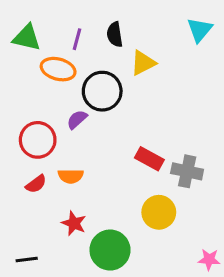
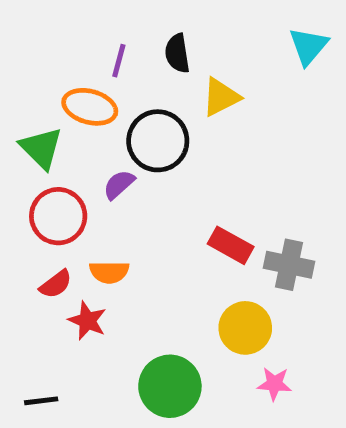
green triangle: (27, 38) -> (41, 148), moved, turned 32
red star: (74, 223) -> (87, 321), moved
pink star: (209, 259) -> (274, 384), moved

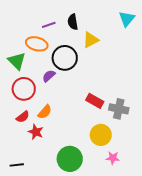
purple line: (119, 61) -> (49, 25), turned 56
orange semicircle: (109, 272) -> (45, 112), turned -49

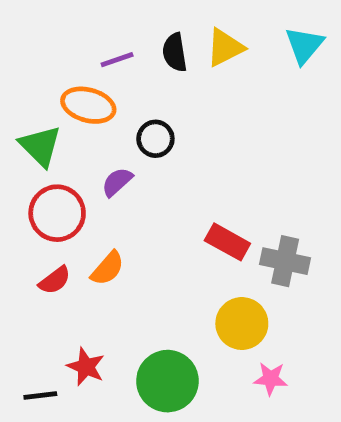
yellow triangle: (91, 40) -> (225, 48), moved
black circle: (65, 58) -> (155, 139), size x0.6
red star: (36, 132) -> (86, 367), moved

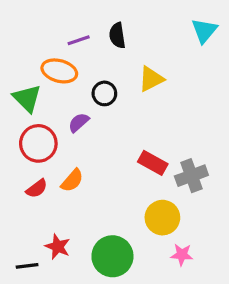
yellow triangle: (225, 48) -> (151, 79), moved
gray cross: (285, 261) -> (191, 176), turned -32

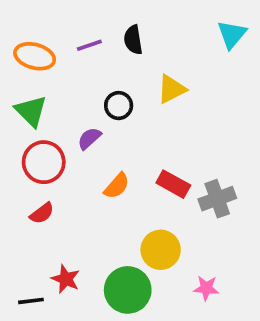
orange ellipse: (59, 71) -> (35, 56), moved
orange semicircle: (72, 181) -> (117, 186), moved
yellow circle: (162, 218) -> (161, 250), moved

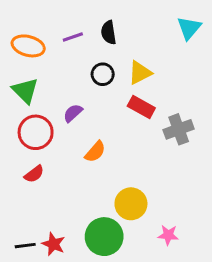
black circle: (119, 106) -> (103, 74), moved
red rectangle: (173, 184) -> (141, 107), moved
gray cross: (217, 199) -> (179, 129), moved
red star: (66, 279) -> (53, 244), moved

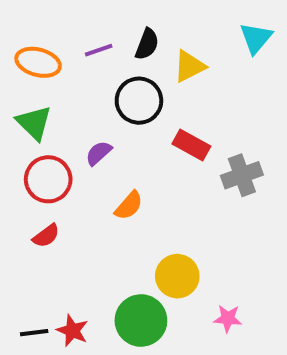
black semicircle: (109, 33) -> (147, 44), turned -150
yellow triangle: (140, 73) -> (189, 66), moved
black circle: (103, 74) -> (139, 101), size x1.5

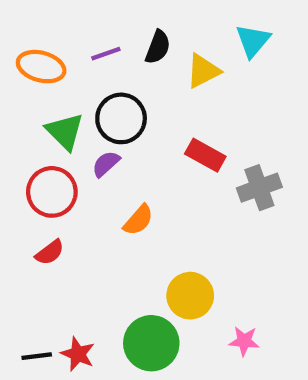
cyan triangle: (256, 38) -> (253, 41), moved
black circle: (139, 101) -> (121, 118), moved
green triangle: (34, 123) -> (65, 131), moved

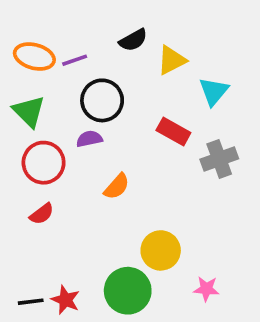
cyan triangle: (253, 41) -> (214, 91), moved
black semicircle: (158, 47) -> (133, 40), turned 40
purple line: (106, 54) -> (75, 60), moved
green triangle: (65, 131) -> (29, 111), moved
purple semicircle: (106, 164) -> (89, 139), turned 30

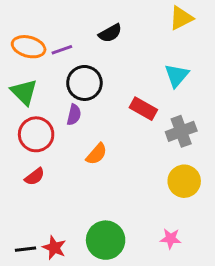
yellow triangle: (172, 60) -> (181, 18), moved
purple semicircle: (89, 139) -> (74, 115), turned 115
yellow circle: (161, 250) -> (184, 181), moved

